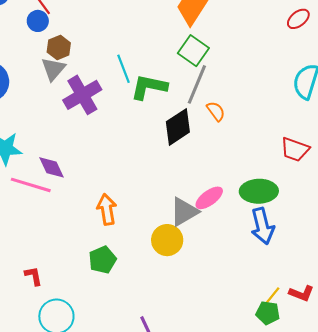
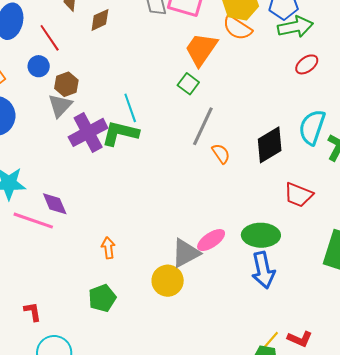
blue circle: (38, 21) -> (39, 66), moved
green square: (193, 51) -> (188, 84), moved, size x0.7
green L-shape: (149, 87) -> (120, 133), moved
black diamond: (178, 127) -> (270, 145), moved
orange arrow: (107, 209) -> (108, 248), size x0.7

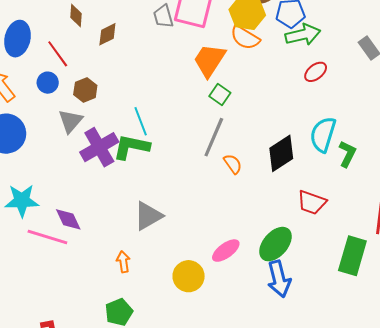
brown hexagon: (66, 84) -> (85, 90), moved
green square: (188, 84) -> (220, 95), moved
green ellipse: (261, 235) -> (275, 244), turned -48
gray triangle: (186, 253) -> (148, 216), moved
yellow circle: (168, 281) -> (189, 276), moved

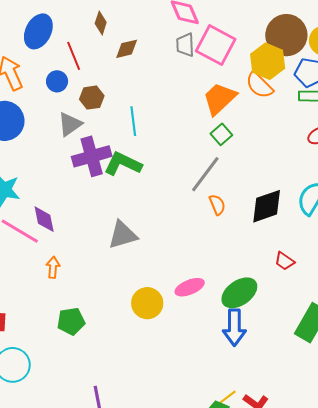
cyan line: (141, 121) -> (133, 121), moved
red trapezoid: (312, 202) -> (284, 261), size x0.7
orange arrow: (123, 262) -> (53, 267), moved

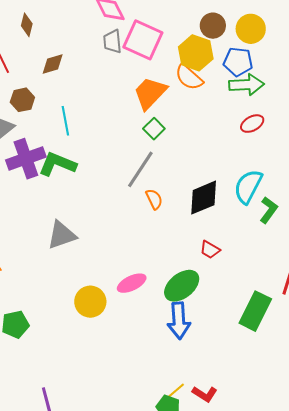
brown circle: (286, 35) -> (213, 26), size x0.6
brown diamond: (127, 49) -> (53, 64), moved
red trapezoid: (284, 261) -> (210, 250), moved

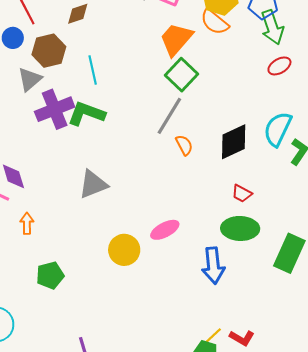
green arrow: (246, 85) -> (272, 27), turned 76
brown hexagon: (22, 100) -> (49, 51), size x1.4
green square: (154, 129) -> (181, 75), size x1.5
green ellipse: (182, 286) -> (240, 228), moved, turned 42

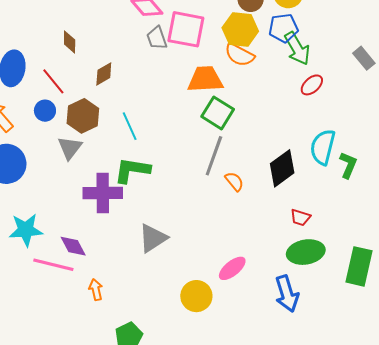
orange trapezoid: (176, 39) -> (205, 79), turned 57
purple cross: (55, 109) -> (103, 193), moved, turned 33

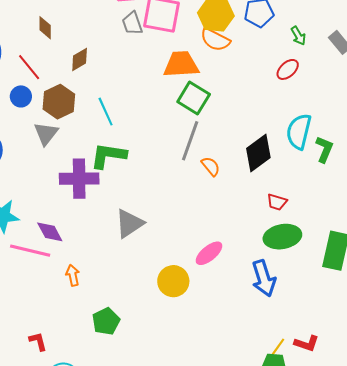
green arrow: (297, 48) -> (298, 36), moved, size x0.6

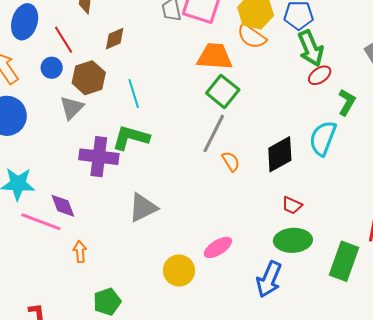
green arrow: (298, 36) -> (311, 48), moved, size x1.8
green L-shape: (324, 149) -> (347, 102), moved
blue arrow: (264, 278) -> (269, 279), turned 33

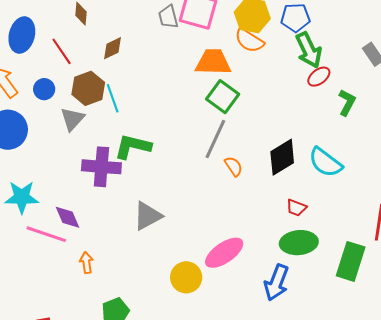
blue circle: (52, 68) -> (44, 89), moved
cyan line: (134, 94) -> (113, 98), moved
cyan semicircle: (323, 138) -> (325, 162), moved, turned -72
pink ellipse: (218, 247) -> (224, 253), size x1.4

